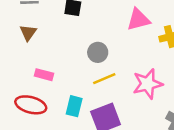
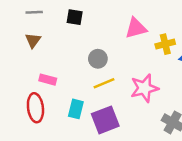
red ellipse: (31, 105) -> (35, 108), turned 68

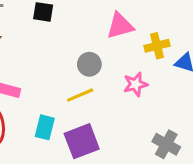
gray circle: (98, 59) -> (89, 64), moved
pink star: (144, 88) -> (135, 84), moved, size x0.7

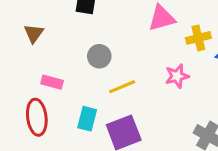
gray circle: (89, 64) -> (99, 56), moved

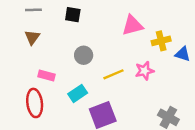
yellow line: (122, 87) -> (113, 74), moved
cyan rectangle: (87, 119) -> (78, 93), moved, turned 42

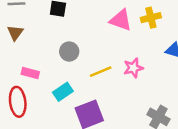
pink triangle: (133, 25) -> (121, 20), turned 35
yellow cross: (161, 41) -> (151, 18), moved

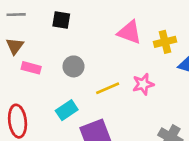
yellow cross: (151, 18) -> (165, 42), moved
pink rectangle: (30, 73) -> (31, 68), moved

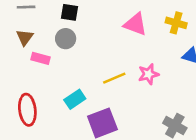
yellow cross: (165, 42) -> (176, 23), moved, turned 30
gray circle: (73, 66) -> (66, 39), moved

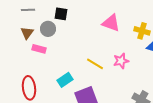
yellow cross: (176, 23) -> (142, 31), moved
gray circle: (66, 39) -> (48, 29), moved
yellow line: (114, 78) -> (95, 64), turned 54

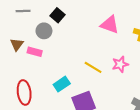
black square: (61, 14) -> (58, 15), turned 32
brown triangle: (27, 33) -> (17, 44), moved

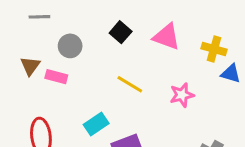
black square: (58, 15) -> (121, 32), moved
yellow line: (93, 67) -> (130, 84), moved

